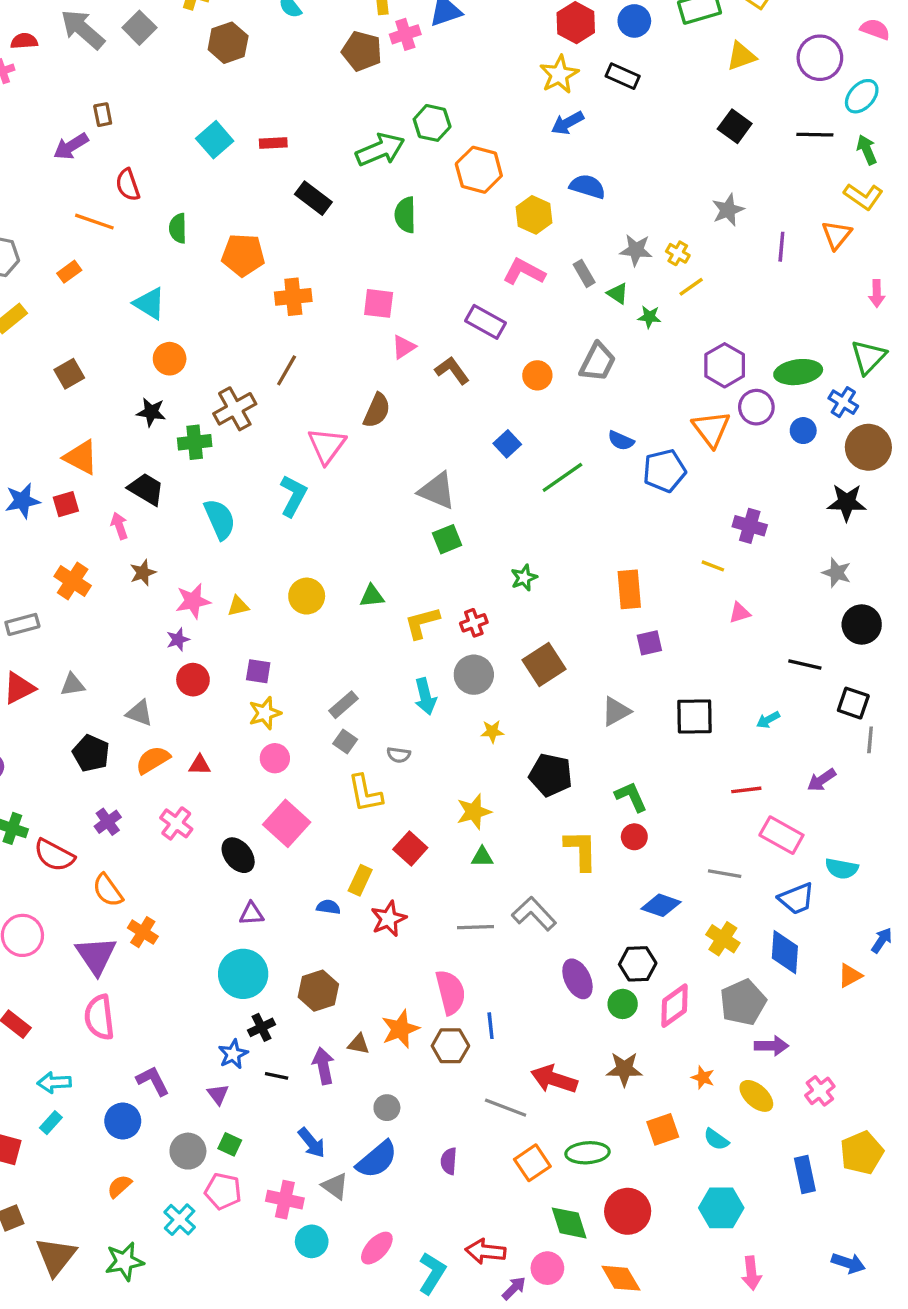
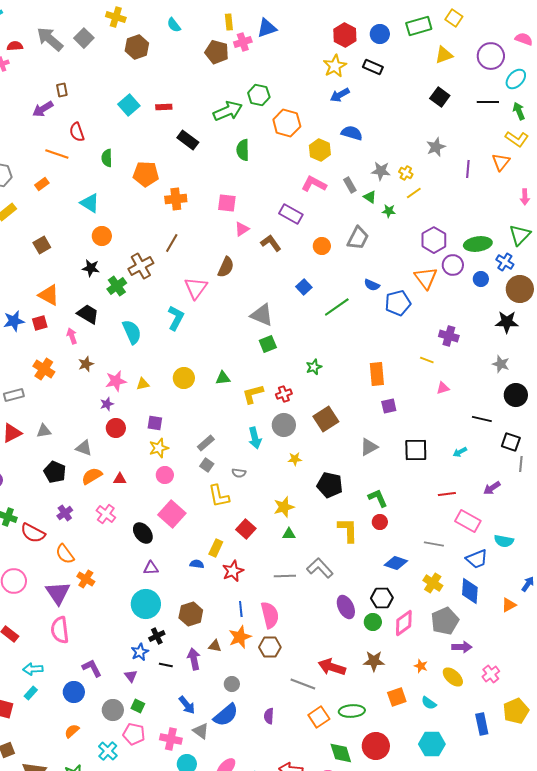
green cross: (195, 442) -> (117, 286), turned -30
blue line: (491, 1026) -> (241, 609), moved

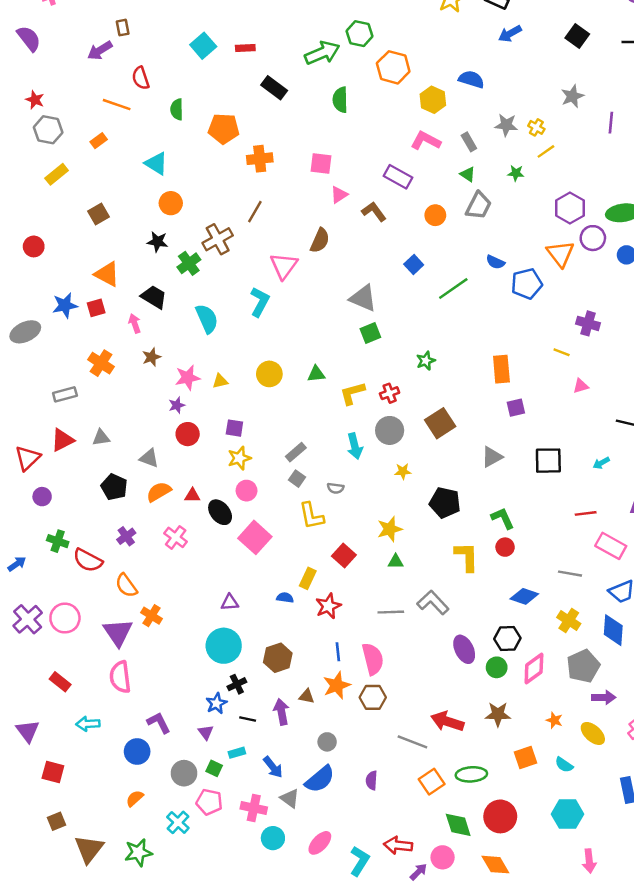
blue arrow: (340, 95) -> (510, 34), moved
green triangle: (370, 197) -> (468, 174), moved
black ellipse: (143, 533) -> (220, 512), moved
cyan rectangle: (31, 693) -> (237, 753), moved, turned 32

